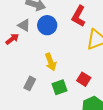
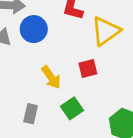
red square: (84, 79) -> (88, 68), moved, turned -32

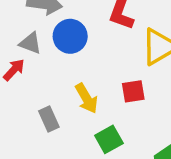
gray rectangle: (31, 114) -> (49, 119), moved, turned -42

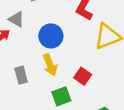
blue circle: (70, 36) -> (51, 36), moved
red square: (133, 91) -> (83, 76), moved, turned 35

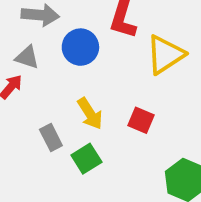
blue circle: (51, 36) -> (80, 47), moved
green square: (61, 96) -> (86, 159), moved

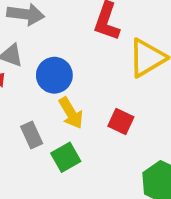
blue circle: (80, 47) -> (54, 75), moved

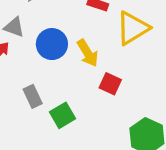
yellow arrow: (71, 113) -> (88, 53), moved

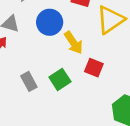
blue circle: (52, 44) -> (50, 22), moved
green square: (63, 115) -> (60, 79), moved

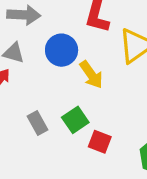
red square: (94, 68) -> (100, 142), moved

